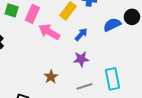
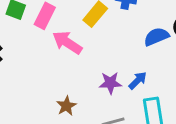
blue arrow: (81, 34) -> (138, 81), moved

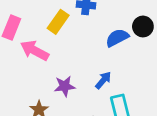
purple star: (110, 83) -> (65, 86), moved

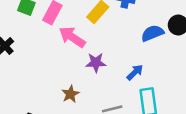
purple star: (65, 86) -> (96, 63), moved

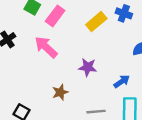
pink arrow: (72, 37) -> (46, 47), moved

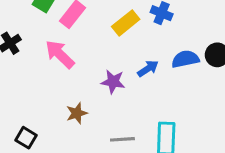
blue arrow: (122, 81) -> (148, 69), moved

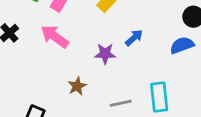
blue semicircle: (185, 59) -> (182, 45), moved

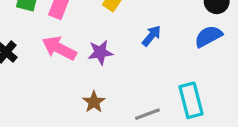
purple star: (105, 54) -> (100, 52), moved

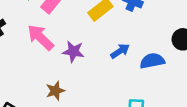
blue semicircle: (208, 36) -> (152, 61), moved

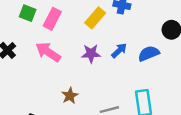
purple star: (73, 52) -> (91, 54), moved

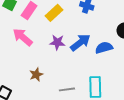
yellow rectangle: (95, 18) -> (54, 13), moved
blue arrow: (119, 50) -> (80, 42), size x1.5

